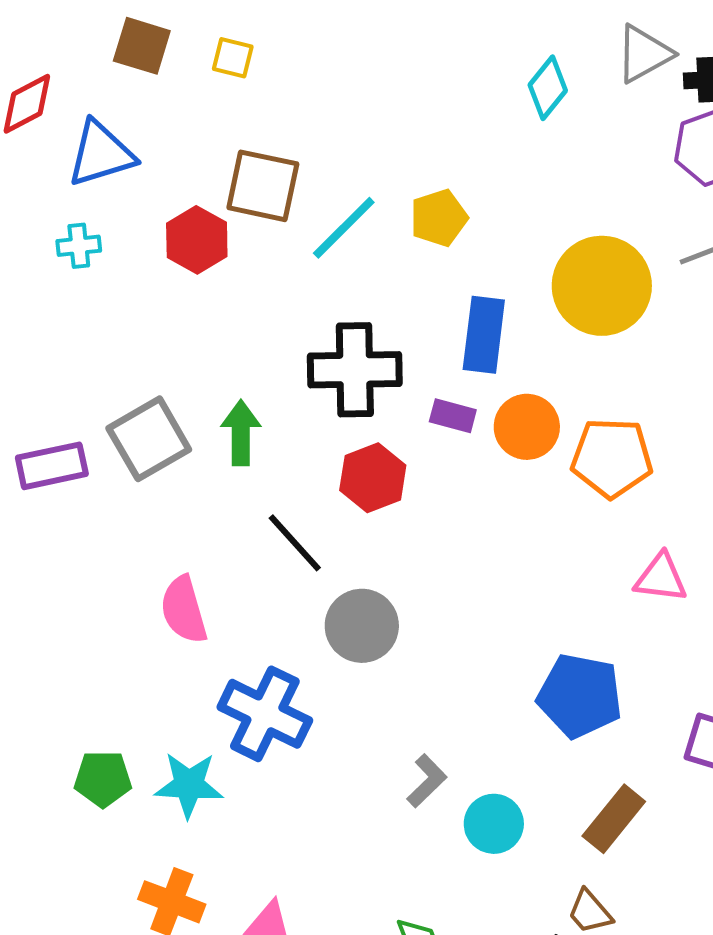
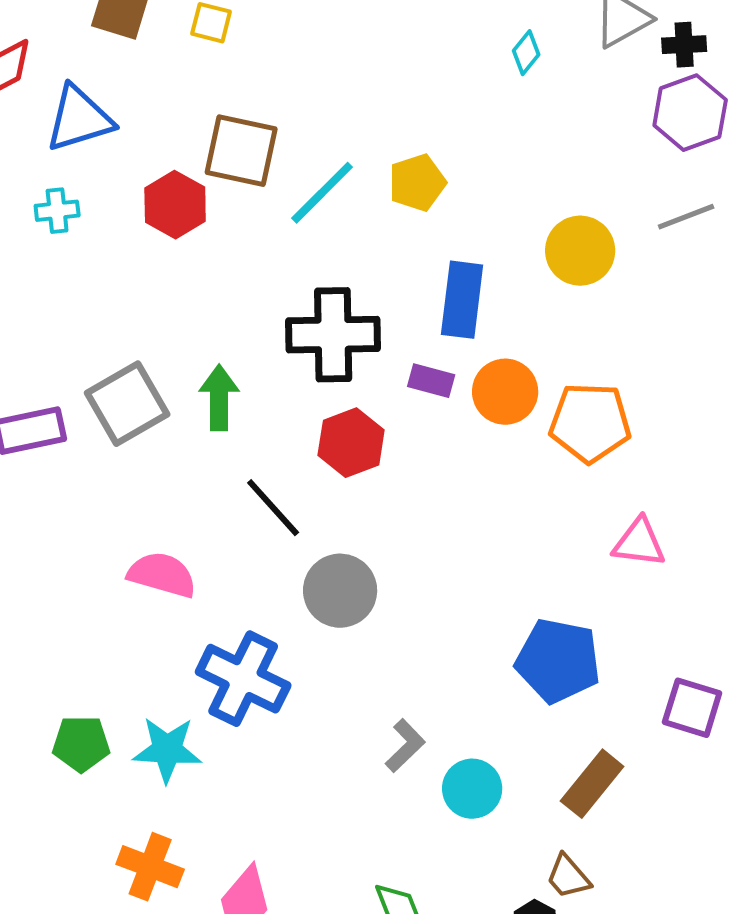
cyan diamond: (548, 88) -> (526, 53), size x0.7
yellow circle: (602, 286) -> (580, 251), size x0.7
pink semicircle: (184, 610) -> (162, 575), turned 122

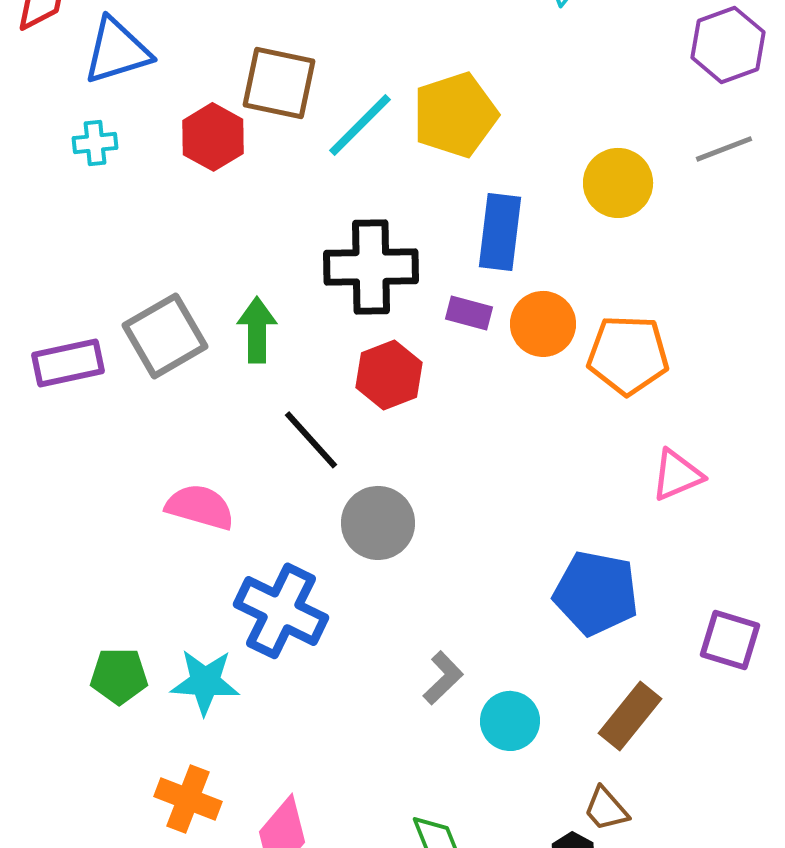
yellow pentagon: (417, 183) -> (455, 115), size x1.5
pink triangle: (639, 543) -> (677, 475), turned -30

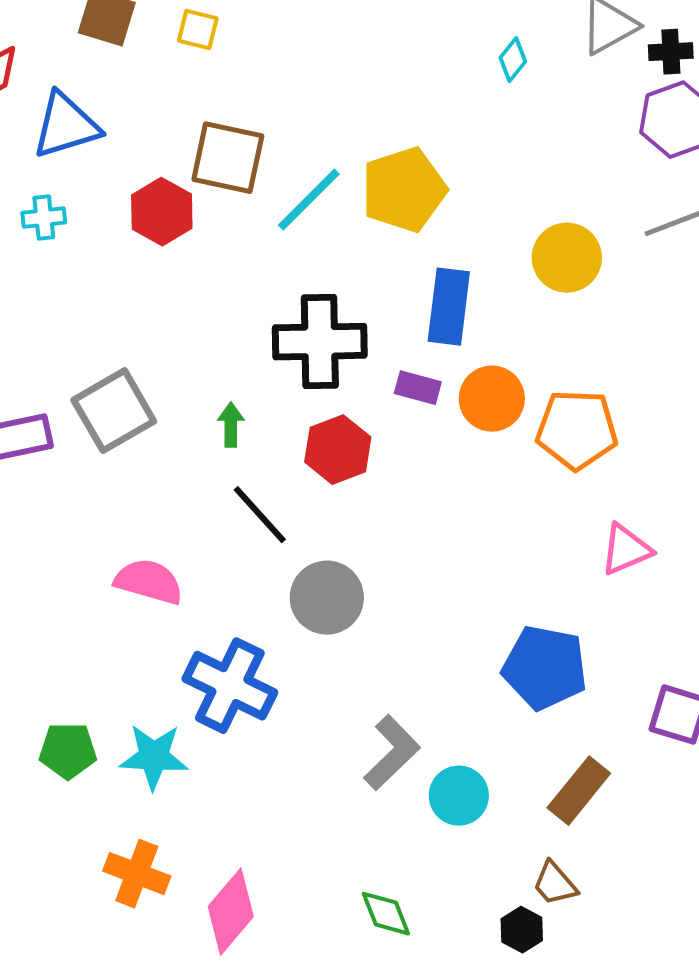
green arrow: (257, 330) -> (231, 425), moved, size x0.7
gray L-shape: (443, 678) -> (392, 753), size x1.4

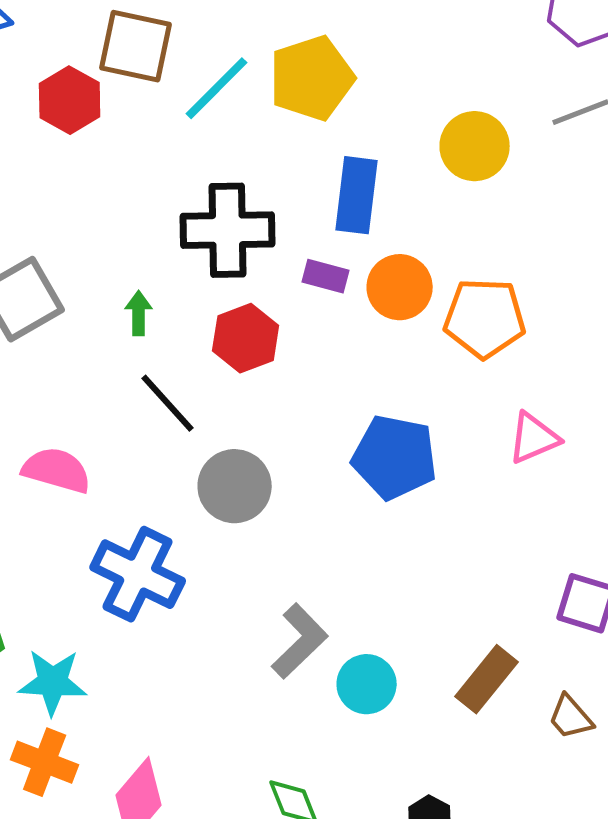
blue pentagon: (545, 668) -> (395, 457), moved
cyan star: (154, 757) -> (53, 682), moved
brown trapezoid: (555, 884) -> (571, 717), moved

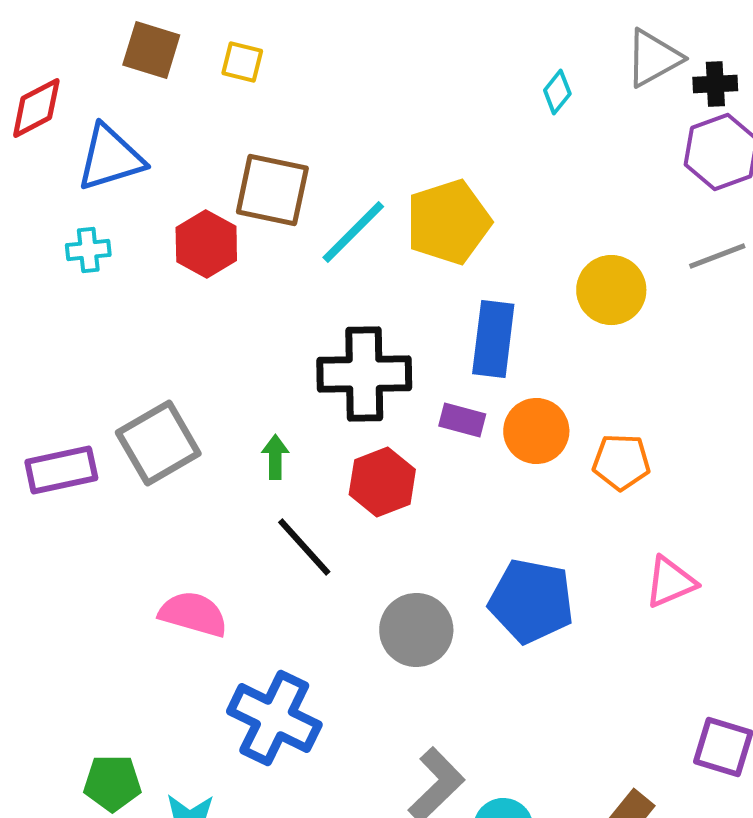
orange pentagon: (485, 318) -> (621, 462), size x0.7
gray circle: (235, 486) -> (416, 630), moved

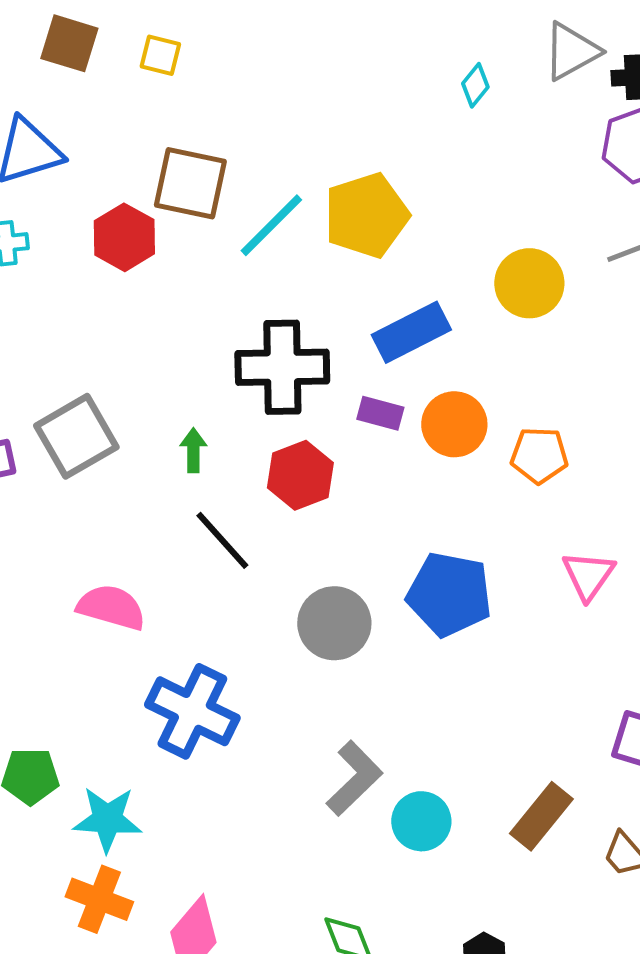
blue rectangle: (493, 339) -> (411, 332), turned 56
pink triangle: (670, 582) -> (588, 575), turned -32

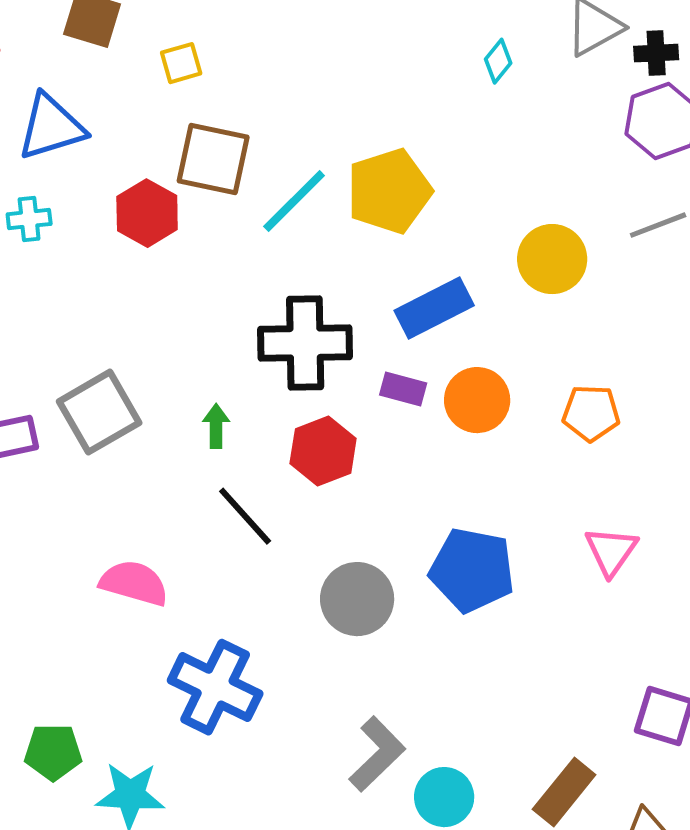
yellow square: (160, 55) -> (181, 63), moved, turned -30
orange pentagon: (539, 455) -> (591, 413), moved

